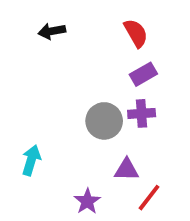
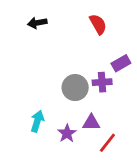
purple rectangle: (143, 74) -> (121, 63), moved
cyan arrow: (31, 160) -> (37, 121), moved
purple star: (87, 201) -> (67, 133), moved

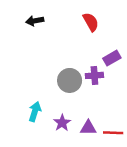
purple triangle: (91, 123) -> (88, 128), moved
red line: (107, 143) -> (113, 133), moved, turned 54

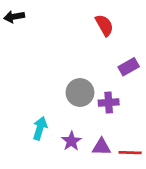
black arrow: (35, 21) -> (14, 17), moved
purple cross: (94, 75) -> (109, 103), moved

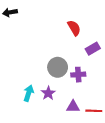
red semicircle: (104, 25) -> (74, 28), moved
purple star: (71, 141) -> (48, 93), moved

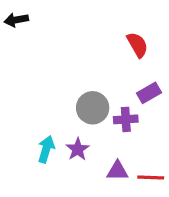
red semicircle: (74, 28) -> (137, 45), moved
purple rectangle: (93, 49) -> (149, 93), moved

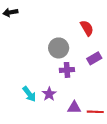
gray circle: (93, 108) -> (59, 48), moved
purple cross: (126, 119) -> (67, 70), moved
cyan arrow: (46, 149) -> (29, 94), turned 126

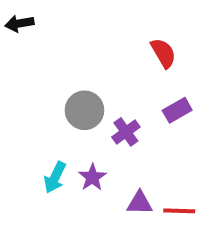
gray circle: (59, 48) -> (84, 110), moved
purple cross: (67, 70) -> (126, 132), turned -32
cyan arrow: (29, 94) -> (55, 177), turned 63

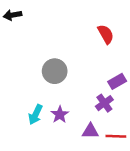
purple rectangle: (177, 110) -> (117, 81), moved
purple cross: (126, 132) -> (104, 103), moved

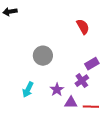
purple star: (60, 115) -> (57, 90), moved

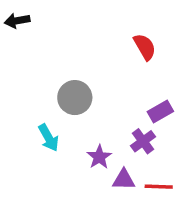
cyan arrow: (28, 90) -> (49, 138), moved, turned -56

